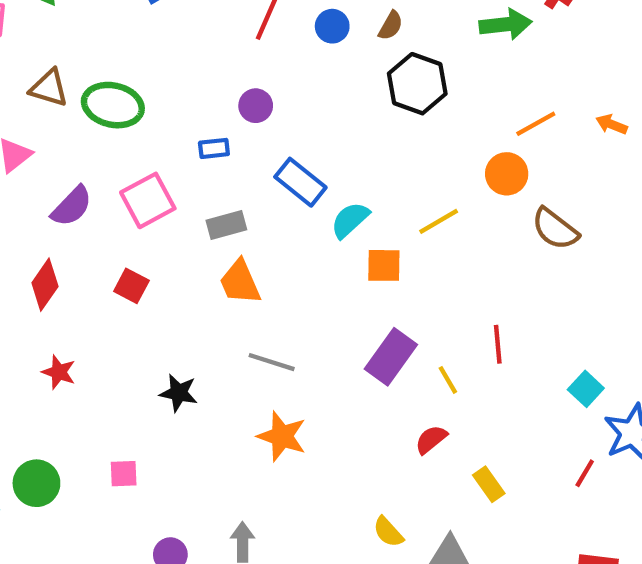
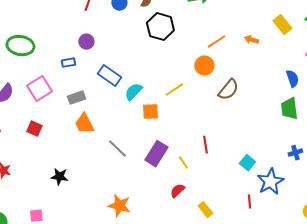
brown semicircle: (555, 229) -> (228, 90), turned -85
gray line: (272, 362) -> (117, 149), moved, turned 30
orange star: (282, 436) -> (119, 206), moved
red line: (585, 473) -> (249, 202), turned -32

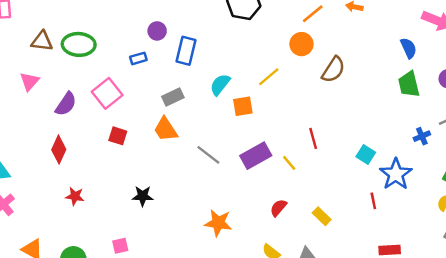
blue rectangle: (109, 76) -> (186, 51), moved, turned 75
gray rectangle: (76, 98) -> (173, 97), moved
red square: (34, 129) -> (118, 136), moved
purple rectangle: (156, 154) -> (256, 156), turned 35
red semicircle: (177, 191) -> (278, 208), moved

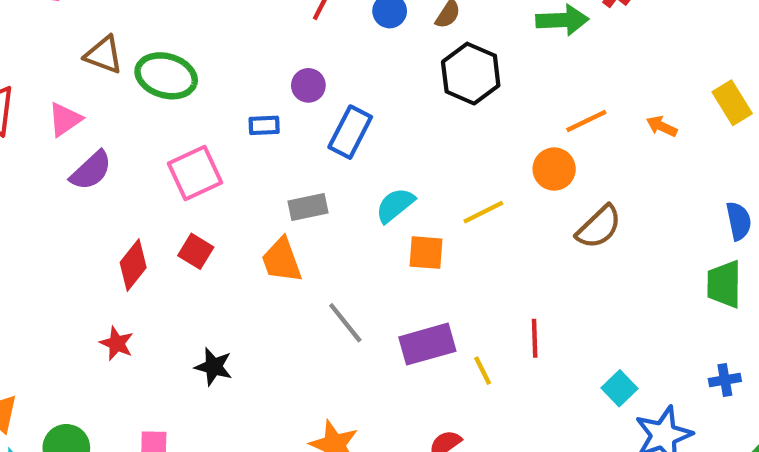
purple semicircle: (66, 104) -> (91, 171), moved
red diamond: (59, 150) -> (133, 265), moved
red star: (75, 196) -> (117, 343), moved

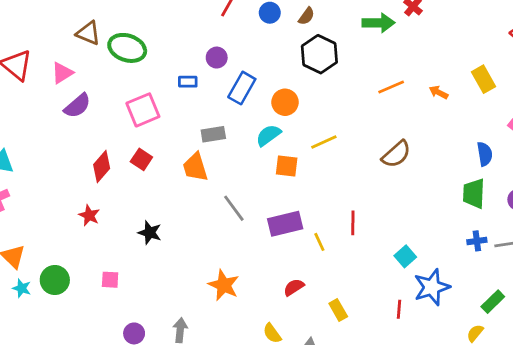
orange circle: (554, 169) -> (285, 102), moved
blue cross: (725, 380) -> (477, 241), moved

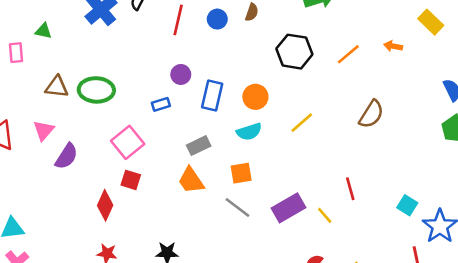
black hexagon: (319, 54) -> (294, 52), moved
cyan semicircle: (268, 135) -> (249, 132), turned -145
red square: (141, 159) -> (131, 180), moved
orange square: (287, 166) -> (241, 173), moved

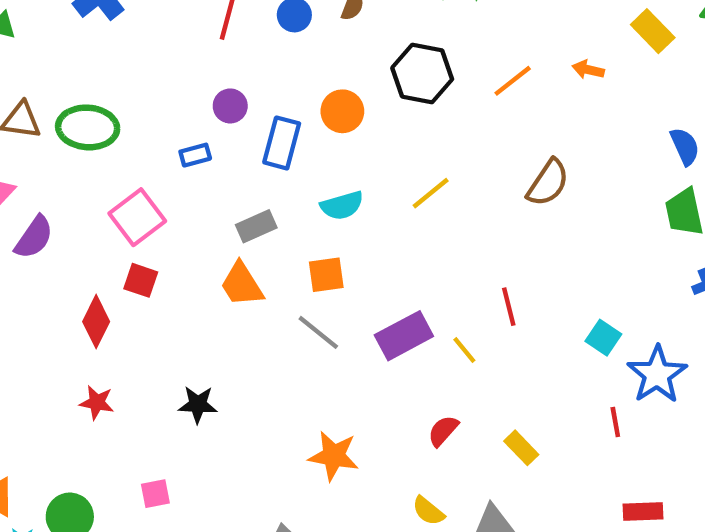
orange circle: (255, 97) -> (342, 111), moved

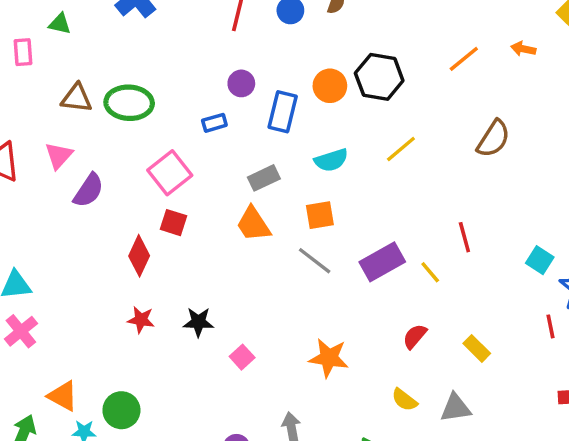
black hexagon: (422, 74) -> (379, 77), moved
black star: (198, 404) -> (198, 322), moved
pink square: (155, 494) -> (242, 357), moved, turned -30

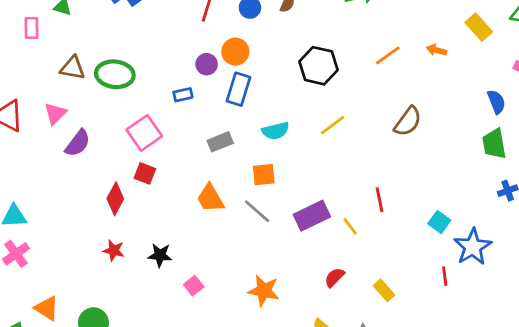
orange circle: (330, 86) -> (235, 52), moved
orange trapezoid: (253, 224) -> (210, 198), moved

